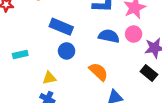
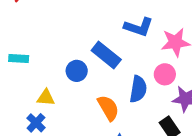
blue rectangle: (61, 27) -> (106, 55), moved
blue semicircle: (109, 36) -> (138, 89), moved, turned 72

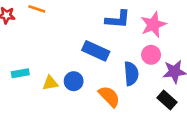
blue circle: (77, 71) -> (74, 81), moved
yellow triangle: (46, 98) -> (50, 83), moved

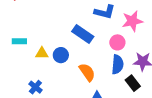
pink circle: (151, 55) -> (117, 42), moved
blue semicircle: (131, 74) -> (117, 64), moved

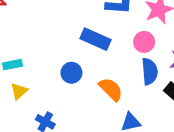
yellow triangle: (42, 53) -> (19, 91), moved, turned -32

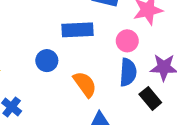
blue rectangle: (96, 39) -> (77, 30), turned -36

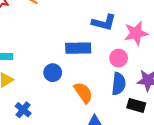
black rectangle: (150, 98) -> (136, 105), turned -36

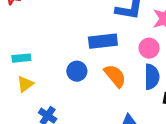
orange semicircle: (83, 93) -> (115, 76), moved

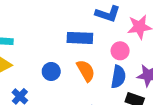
blue circle: (77, 71) -> (51, 71), moved

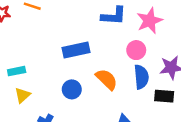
blue rectangle: (80, 38) -> (76, 50), moved

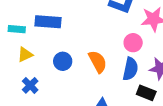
blue rectangle: (76, 50) -> (48, 22), moved
yellow triangle: (23, 95) -> (25, 55), moved

